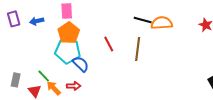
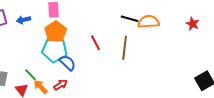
red arrow: (74, 86) -> (61, 85), turned -32

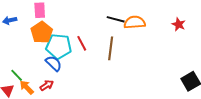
cyan pentagon: (55, 50) -> (59, 46), moved

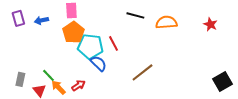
black line: (116, 19) -> (135, 15), moved
brown line: (111, 48) -> (142, 72), moved, turned 45
blue semicircle: (54, 63) -> (98, 63), moved

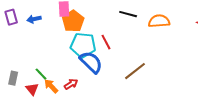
orange pentagon: (73, 32) -> (73, 21), moved
blue semicircle: (98, 63) -> (91, 62), size x1.4

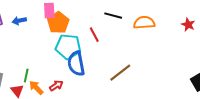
red line: (106, 42) -> (94, 35), moved
blue semicircle: (91, 62) -> (76, 64), turned -145
green line: (41, 74) -> (26, 76), turned 56

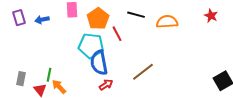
orange pentagon: (58, 23) -> (98, 19), moved
red star: (188, 25) -> (211, 16), moved
red arrow: (56, 86) -> (106, 85), moved

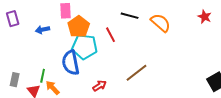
orange pentagon: (98, 19) -> (79, 27), moved
blue arrow: (42, 20) -> (43, 30), moved
orange semicircle: (167, 22) -> (161, 23), turned 45
blue semicircle: (99, 63) -> (71, 63), moved

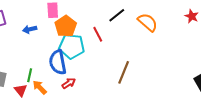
black line: (130, 16) -> (117, 15), turned -54
brown line: (137, 73) -> (124, 72), turned -30
red arrow: (100, 86) -> (69, 83), moved

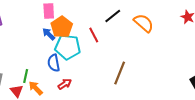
blue arrow: (30, 29) -> (49, 34), moved, turned 56
blue semicircle: (58, 62) -> (54, 63), size x0.7

